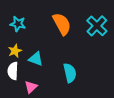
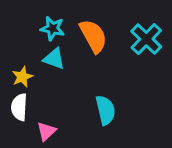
cyan star: (18, 24) -> (53, 28), moved
cyan triangle: (36, 59) -> (54, 59), moved

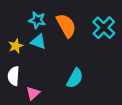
yellow star: (22, 77) -> (16, 46), moved
cyan semicircle: (105, 110) -> (75, 78), turned 42

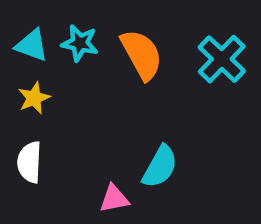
cyan triangle: (38, 42) -> (32, 45), moved
pink triangle: (33, 93) -> (114, 199), moved, turned 32

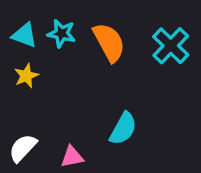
white semicircle: (29, 162) -> (23, 148), moved, turned 40
pink triangle: (114, 199) -> (72, 157), moved

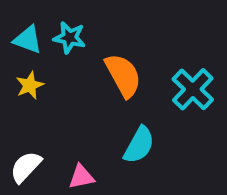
orange semicircle: (109, 42) -> (123, 75), moved
cyan cross: (171, 46) -> (193, 89), moved

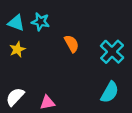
orange semicircle: (123, 75) -> (72, 44), size x0.7
cyan semicircle: (139, 145) -> (110, 92), moved

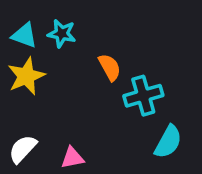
yellow star: (17, 49) -> (26, 76), size x1.5
cyan cross: (112, 52) -> (143, 96), moved, turned 30

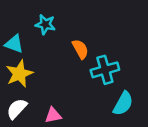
cyan triangle: (24, 35) -> (14, 44), moved
yellow star: (26, 76) -> (19, 74), moved

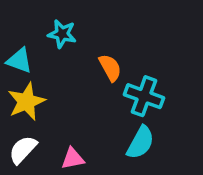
cyan cross: (105, 70) -> (144, 96), turned 36
cyan semicircle: (123, 104) -> (140, 143), moved

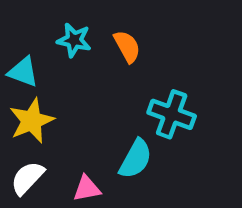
orange semicircle: (110, 68) -> (127, 46), moved
cyan semicircle: (140, 143) -> (136, 159), moved

